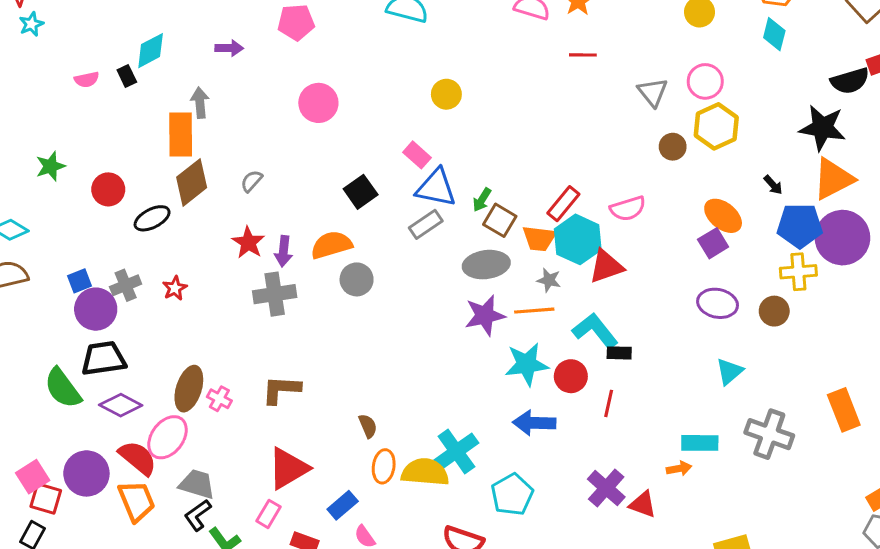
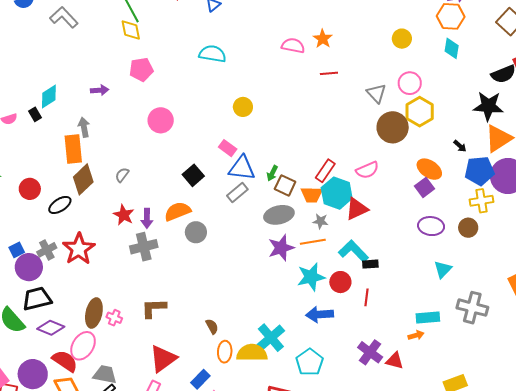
brown circle: (673, 147) -> (393, 127), size x1.8
red star: (175, 288) -> (79, 249), size x2.0

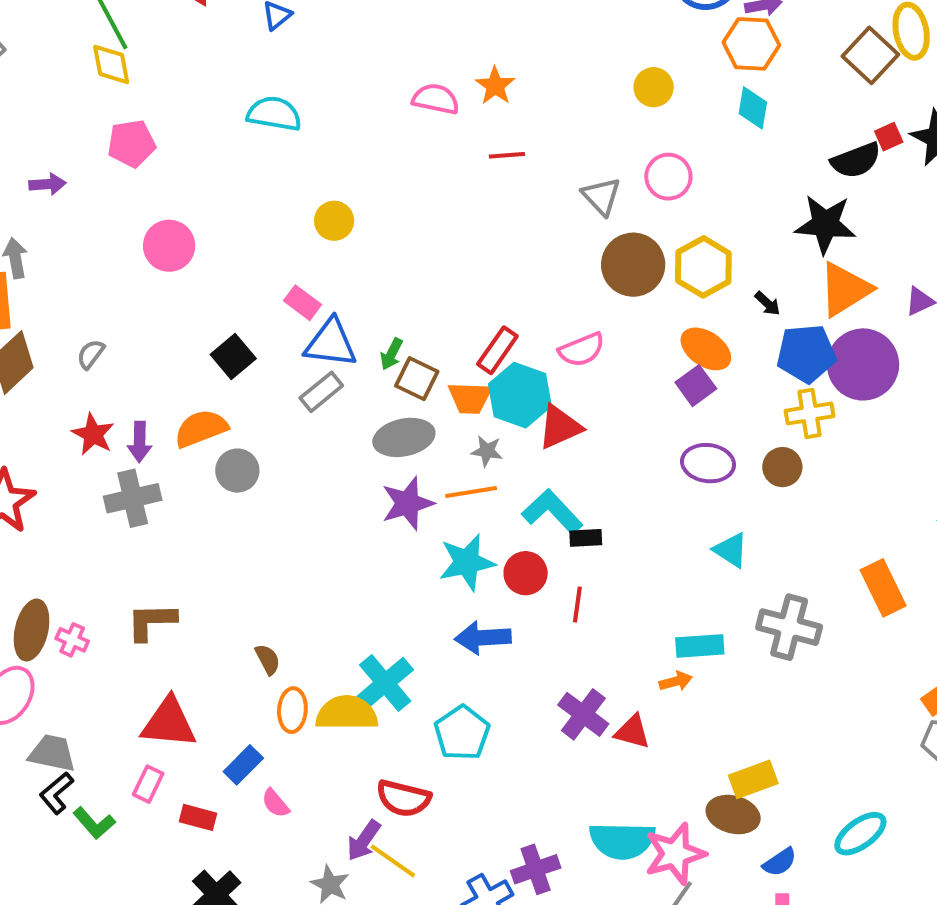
yellow hexagon: (420, 112) -> (703, 267), moved
cyan triangle: (443, 269) -> (731, 550), turned -42
red triangle: (163, 359) -> (169, 723), turned 40

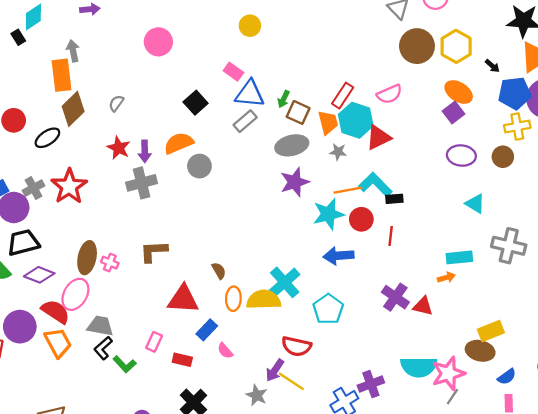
orange trapezoid: (470, 398) -> (328, 122), turned -105
orange line: (471, 492) -> (348, 190), moved
red triangle: (169, 723) -> (183, 299), moved

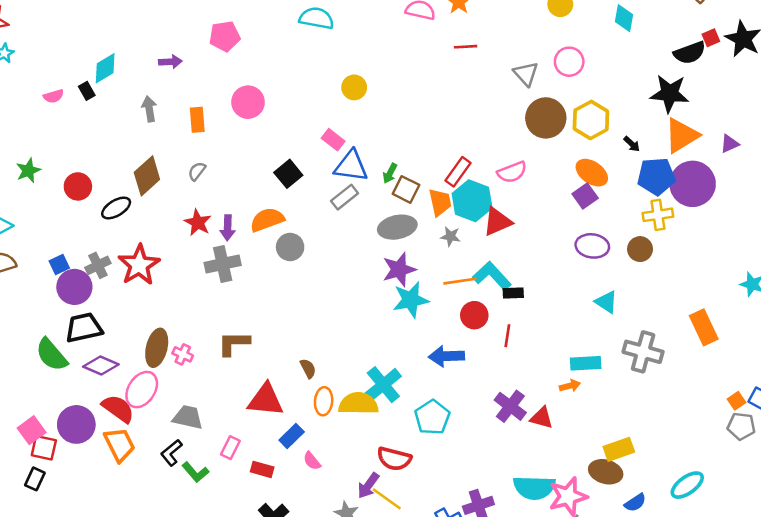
orange rectangle: (62, 75) -> (197, 120), moved, size x0.7
cyan star: (328, 214) -> (411, 300), moved
gray trapezoid: (100, 326) -> (188, 417), moved

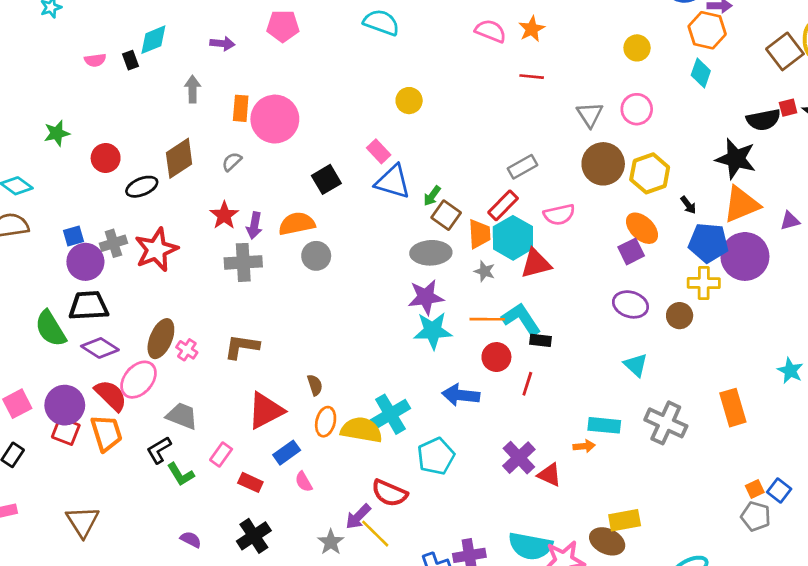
pink circle: (248, 102) -> (275, 119), moved, size x1.4
gray rectangle: (345, 197) -> (523, 167), moved
red triangle: (266, 400) -> (266, 411), turned -42
red square: (44, 448) -> (66, 431), moved

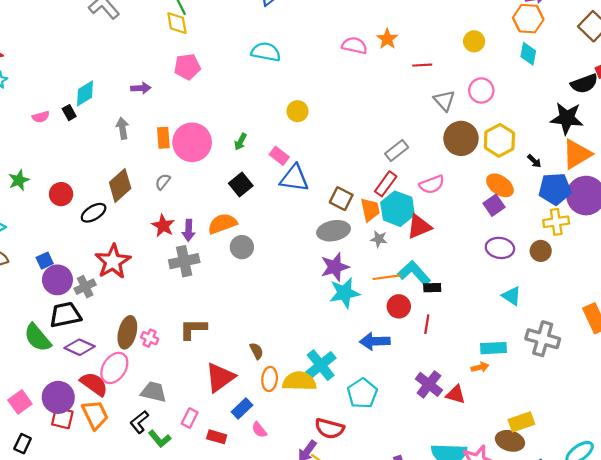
red line: (532, 77) -> (422, 65), moved
green arrow: (432, 196) -> (240, 142), moved
gray cross: (113, 243) -> (85, 287), moved

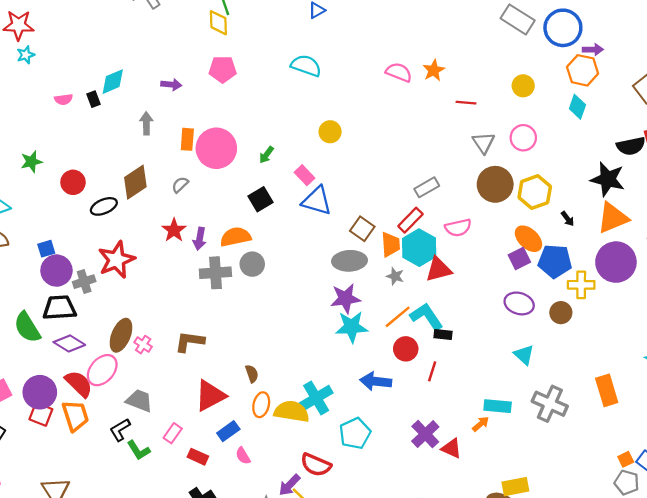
blue pentagon: (555, 189) -> (555, 261), moved
gray cross: (184, 261) -> (215, 273), moved
orange line: (387, 277) -> (398, 317), turned -40
orange arrow: (480, 367) -> (481, 424), turned -35

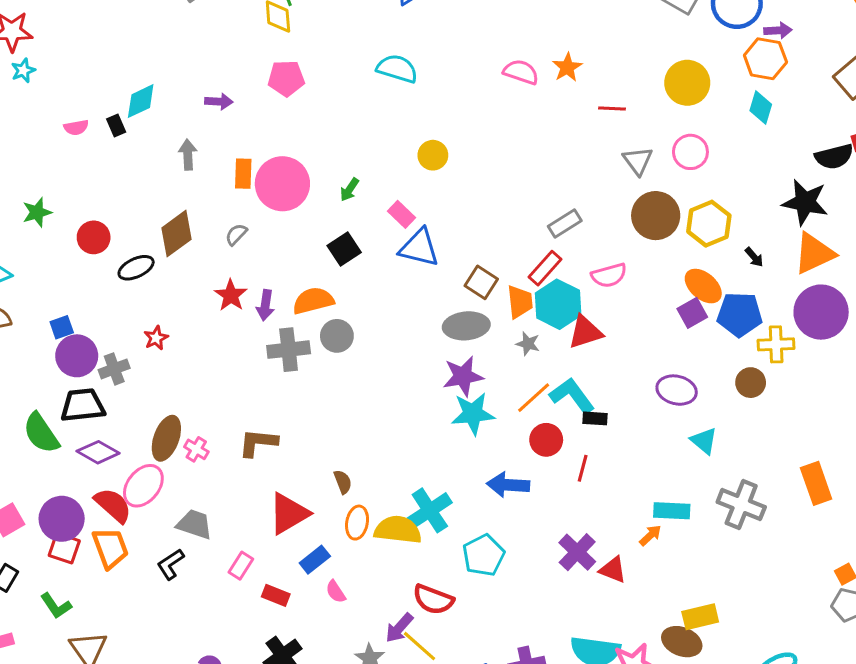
yellow circle: (523, 86) -> (687, 83), size x1.5
red star: (117, 260) -> (156, 338), size x0.5
purple ellipse: (519, 303) -> (677, 390), moved
green L-shape: (139, 450) -> (56, 606), moved

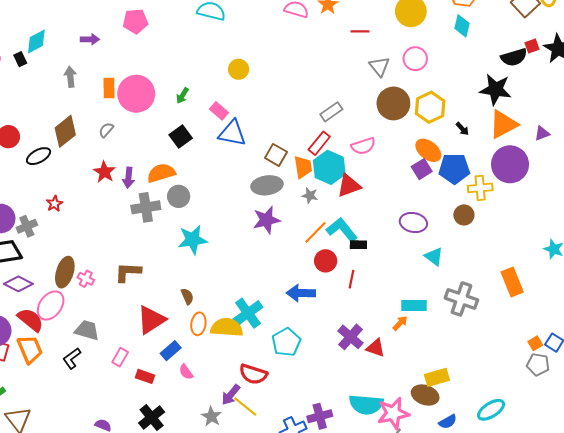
cyan star: (473, 414) -> (193, 240), moved

